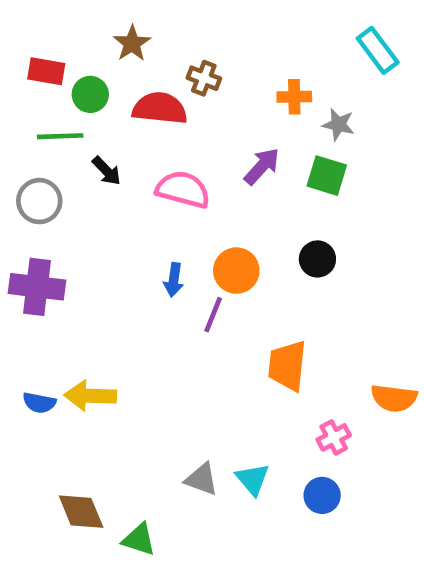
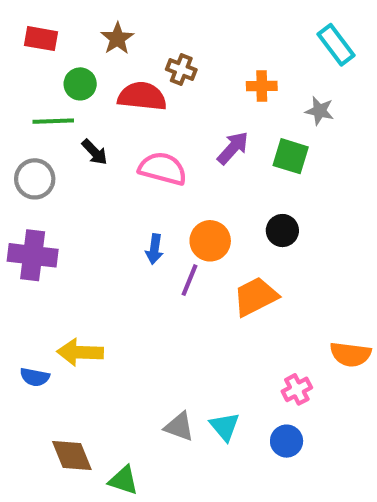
red rectangle: (46, 71) -> (41, 39), moved
gray star: (338, 125) -> (320, 111), moved
orange trapezoid: (287, 366) -> (256, 297), moved, turned 57
blue semicircle: (39, 403) -> (35, 377), moved

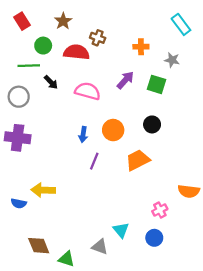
red rectangle: (41, 39) -> (22, 21), turned 48
purple line: (190, 280) -> (94, 161), moved
gray triangle: (179, 427) -> (100, 247), moved

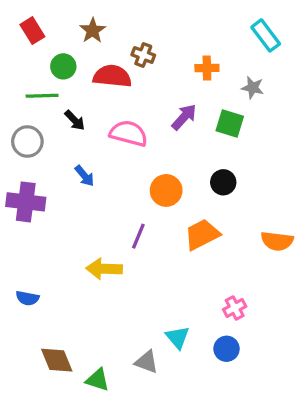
blue arrow: (83, 134) -> (85, 176), moved, turned -48
yellow arrow: (43, 190) -> (104, 269), moved
orange semicircle: (189, 191) -> (277, 241), moved

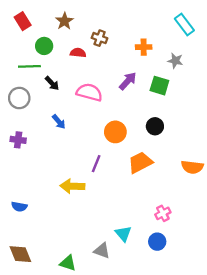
red semicircle: (112, 76) -> (78, 53), size x0.6
purple cross: (26, 202) -> (18, 140), size x0.6
brown diamond: (57, 360) -> (20, 254), moved

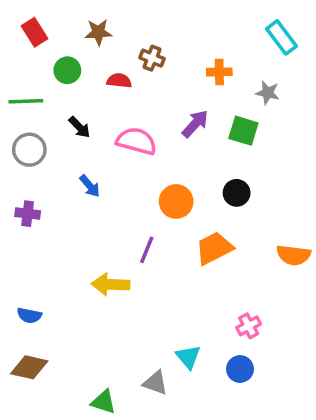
brown star: (64, 21) -> (98, 32), turned 30
green line: (29, 66) -> (26, 101), moved
brown diamond: (20, 254) -> (29, 367), moved, turned -55

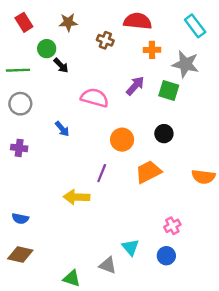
red semicircle: (119, 81) -> (138, 21), moved, size x1.6
gray star: (268, 93) -> (185, 64), size x1.6
black arrow: (79, 127) -> (61, 65), moved

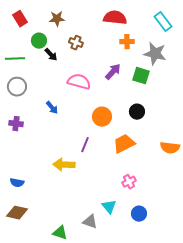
brown cross: (105, 40) -> (76, 43), moved
pink cross: (172, 226) -> (129, 182), moved

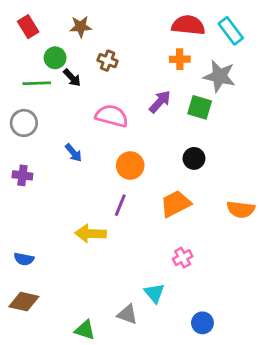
red semicircle: (115, 18) -> (188, 25), moved
green line: (15, 59) -> (37, 83), moved
orange circle: (102, 117) -> (130, 166), moved
blue circle: (139, 214) -> (202, 323), moved

